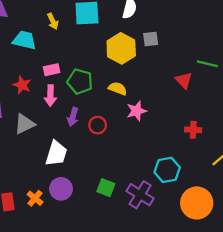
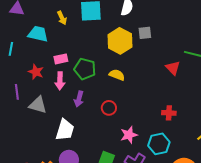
pink star: (137, 111) -> (129, 135), moved
gray triangle: (24, 124) -> (38, 105), turned 42
red circle: (98, 125) -> (109, 108), moved
red cross: (193, 130) -> (169, 113), moved

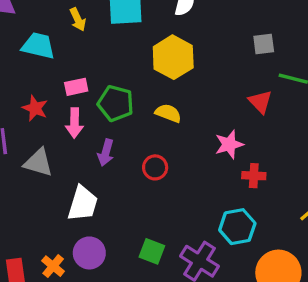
gray square: (145, 33) -> (264, 44), moved
pink star: (129, 135) -> (229, 144), moved

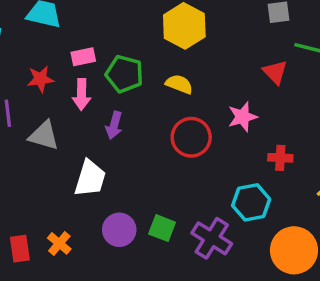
red star: (35, 108) -> (40, 79), turned -30
red circle: (155, 167) -> (191, 137), moved, size x1.5
red cross: (254, 176) -> (280, 158), moved
purple circle: (89, 253) -> (119, 230), moved

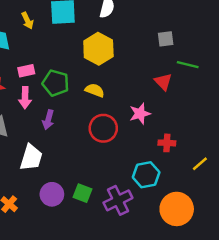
purple cross: (212, 238) -> (118, 200), turned 32

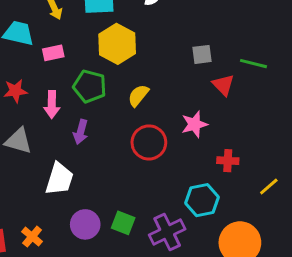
gray square: (166, 39) -> (202, 54), moved
yellow hexagon: (98, 49) -> (117, 44), moved
pink rectangle: (26, 71) -> (53, 53), moved
yellow semicircle: (95, 90) -> (138, 95), turned -72

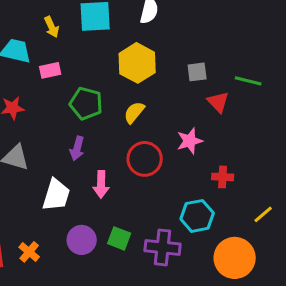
yellow hexagon: (117, 44) -> (137, 63), moved
pink arrow: (52, 105) -> (101, 184), moved
yellow line: (269, 186) -> (263, 214), moved
purple cross: (167, 232) -> (163, 247), turned 32

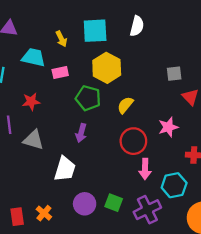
yellow hexagon: (137, 63) -> (107, 68), moved
pink arrow: (101, 184) -> (145, 169), moved
purple cross: (163, 247) -> (147, 210), turned -32

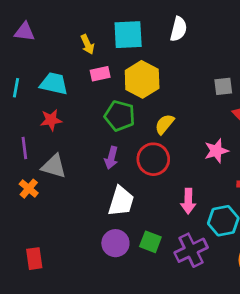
cyan trapezoid: (33, 57) -> (54, 84), moved
pink rectangle: (60, 73) -> (100, 74), moved
red circle: (133, 141) -> (153, 159), moved
white trapezoid: (65, 169) -> (121, 201), moved
orange cross: (44, 213) -> (29, 189), moved

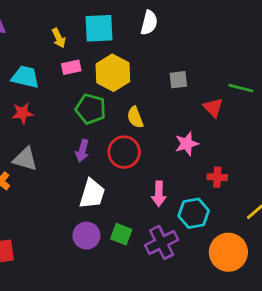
gray square: (223, 86) -> (178, 80), moved
yellow semicircle: (164, 124) -> (135, 117), turned -60

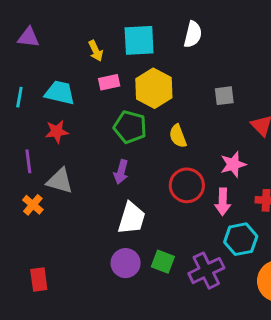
red circle: (124, 152) -> (187, 185), moved
pink arrow: (159, 194) -> (223, 202), moved

